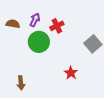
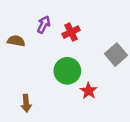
brown semicircle: (13, 24) -> (16, 41), moved
green circle: (39, 42) -> (67, 71), moved

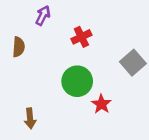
purple arrow: (44, 25) -> (43, 15), moved
brown semicircle: (16, 41) -> (19, 47), turned 84

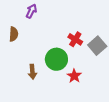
red cross: (81, 37) -> (75, 39), moved, turned -32
brown arrow: (30, 118) -> (32, 72), moved

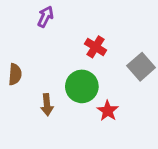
brown semicircle: (14, 34) -> (15, 74), moved
red cross: (75, 39) -> (96, 47), moved

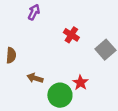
green circle: (82, 86) -> (60, 95), moved
brown arrow: (47, 105) -> (35, 78), turned 112

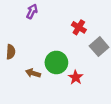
red cross: (71, 35) -> (79, 27), moved
green circle: (60, 95) -> (56, 62), moved

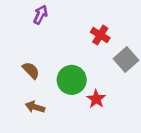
brown semicircle: (11, 52) -> (31, 70), moved, turned -48
brown arrow: (33, 73) -> (35, 107), moved

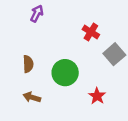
brown semicircle: (31, 70) -> (28, 64), turned 42
red star: (96, 99) -> (97, 96), moved

